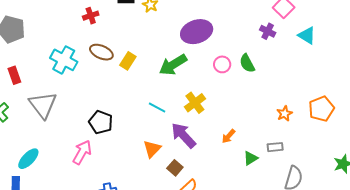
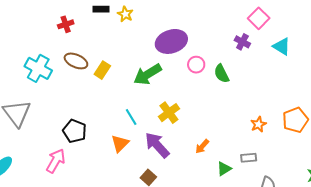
pink circle: (222, 64) -> (196, 65), moved
cyan line: (157, 108) -> (131, 117), turned 30
orange triangle: (152, 149) -> (120, 143), moved

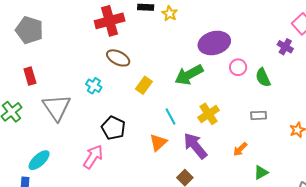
red cross: (66, 24) -> (110, 21), size x1.8
cyan cross: (38, 68) -> (94, 86), moved, size x0.6
yellow rectangle: (102, 70) -> (144, 85), moved
gray rectangle: (249, 158) -> (259, 115), moved

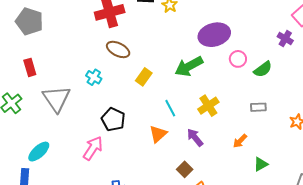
green semicircle: (263, 77) -> (263, 69), turned -102
purple arrow: (195, 146) -> (195, 137), size x0.7

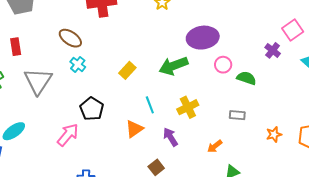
brown ellipse: (118, 49) -> (70, 38), moved
green semicircle: (263, 69) -> (246, 78), turned -132

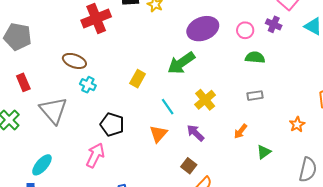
pink circle: (223, 65) -> (245, 30), moved
orange star: (274, 134) -> (297, 124), moved

